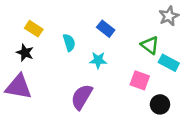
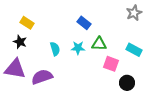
cyan semicircle: (69, 43) -> (55, 49), moved
green triangle: (150, 45) -> (99, 44), moved, turned -35
purple semicircle: (82, 97) -> (42, 77), moved, turned 40

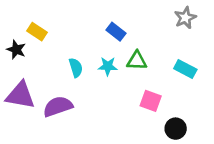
black star: (20, 42) -> (16, 50), moved
pink square: (111, 64) -> (151, 101), moved
black circle: (127, 83) -> (176, 129), moved

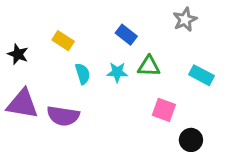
gray star: (185, 18) -> (185, 20), moved
yellow rectangle: (37, 32) -> (63, 41), moved
purple semicircle: (58, 106) -> (63, 116), turned -152

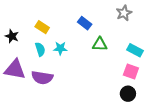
cyan star: (117, 72) -> (60, 48), moved
cyan semicircle: (83, 74) -> (40, 49), moved
pink square: (164, 110) -> (131, 71), moved

